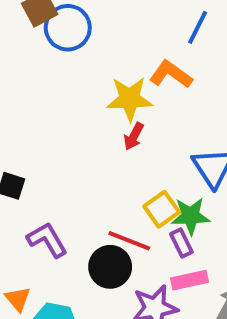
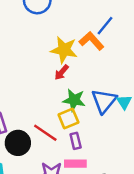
blue line: (198, 27) -> (105, 26), moved
green star: (190, 216) -> (74, 100), moved
black circle: (110, 267) -> (18, 143), moved

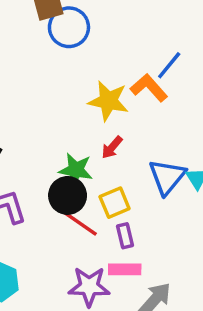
red arrow: (62, 72) -> (112, 147), moved
green star: (74, 100) -> (76, 170), moved
black circle: (18, 143) -> (68, 195), moved

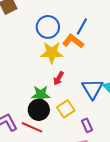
blue circle: (69, 27) -> (48, 27), moved
red line: (80, 224) -> (32, 127), moved
purple rectangle: (125, 236) -> (87, 125), moved

